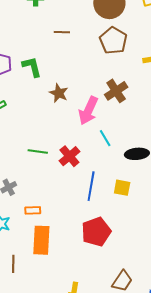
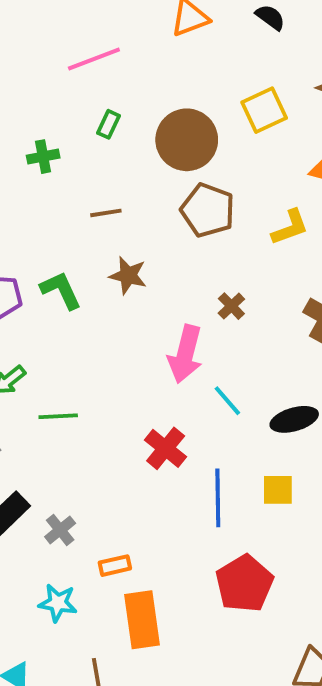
brown cross: (116, 91) -> (231, 306), size x0.6
brown star: (59, 93) -> (128, 275), moved
green line: (38, 152) -> (58, 416), moved

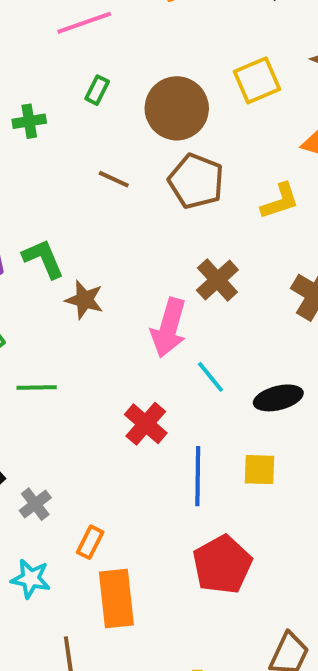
brown line: (106, 213) -> (114, 179), moved, turned 32
brown star: (128, 275) -> (84, 300), moved
brown cross: (231, 306) -> (217, 280), size x1.5
orange rectangle: (115, 566) -> (90, 542), turned -52

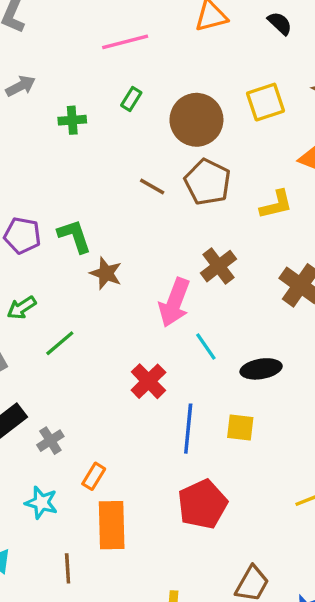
brown line: (114, 179) -> (152, 186), moved
green line: (37, 388) -> (60, 343), turned -44

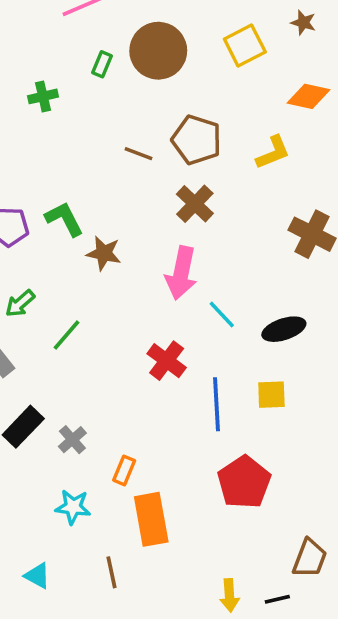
brown circle: (196, 120) -> (158, 51), moved
brown cross: (218, 266) -> (195, 204), moved

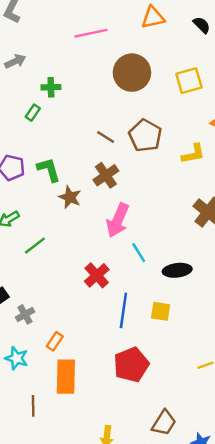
green rectangle: (102, 64) -> (33, 113), moved
brown cross: (195, 204) -> (106, 175), moved

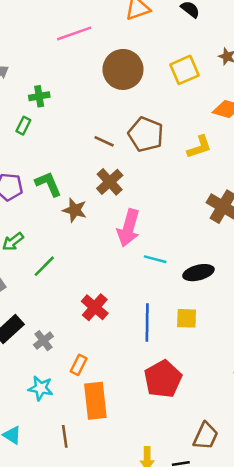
cyan line: (139, 253) -> (155, 259), turned -36
red cross: (97, 275) -> (95, 307), moved

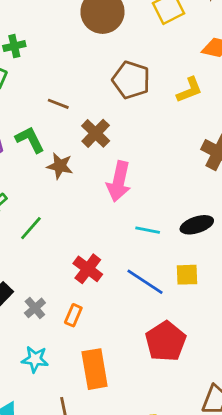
brown line: (104, 141) -> (58, 104), moved
cyan line: (155, 259) -> (148, 230), moved
blue line: (147, 323) -> (145, 282), turned -54
orange rectangle: (79, 365) -> (73, 315), moved

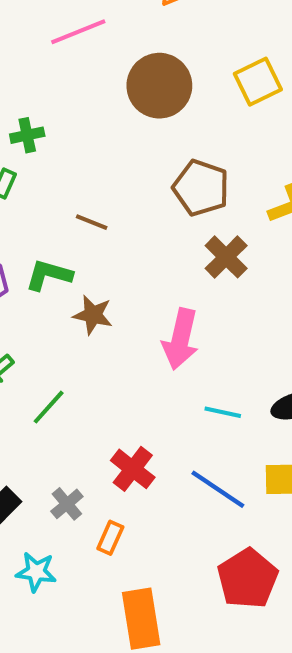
brown cross: (96, 133) -> (226, 257), moved
green L-shape: (30, 140) -> (49, 275), turned -48
gray cross: (35, 308) -> (67, 504), moved
cyan star: (35, 359) -> (36, 572), moved

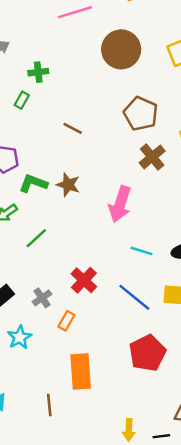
green L-shape: (49, 275) -> (33, 183), moved
cyan star: (36, 572) -> (20, 337), turned 30

